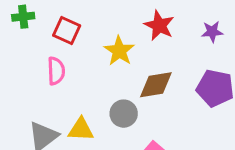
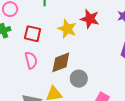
yellow star: (119, 51) -> (67, 29), moved
brown diamond: (156, 85) -> (61, 62), moved

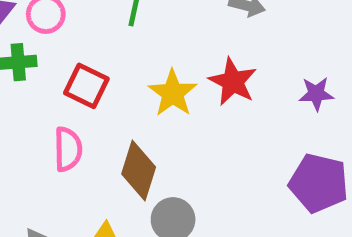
brown diamond: (61, 62) -> (139, 171), turned -65

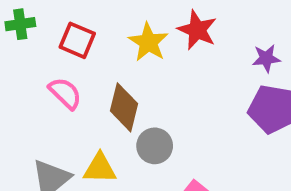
purple star: (316, 94) -> (266, 58), moved
pink semicircle: (68, 149) -> (65, 93), turned -42

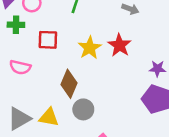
red square: (77, 40) -> (48, 40), turned -30
pink semicircle: (65, 93) -> (20, 67), moved, turned 140

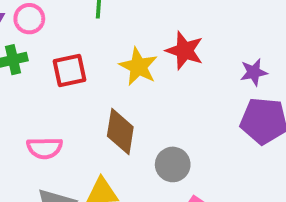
pink semicircle: (20, 67) -> (45, 148), moved
gray circle: (83, 109) -> (173, 164), moved

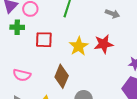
red star: (185, 51) -> (104, 44), turned 30

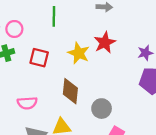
red square: (44, 40) -> (39, 58), turned 30

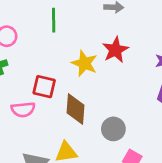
red square: (39, 58) -> (44, 87), moved
pink semicircle: (27, 103) -> (23, 110), moved

